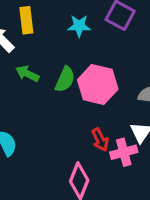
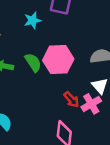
green semicircle: (65, 79) -> (33, 62), turned -42

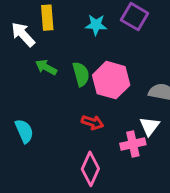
red arrow: (71, 100) -> (92, 122), moved, turned -48

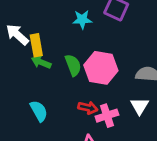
yellow rectangle: (47, 18) -> (36, 45), moved
cyan semicircle: (24, 131) -> (39, 111), moved
pink cross: (133, 144) -> (107, 116), moved

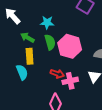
cyan star: (82, 20) -> (47, 22), moved
yellow rectangle: (36, 45) -> (30, 56), moved

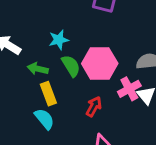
red arrow: (57, 74) -> (94, 107), turned -64
pink cross: (70, 81) -> (129, 89), moved

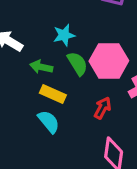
yellow rectangle: (48, 94) -> (53, 94), turned -45

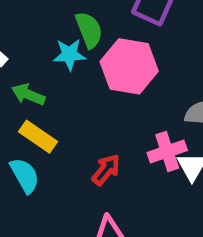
pink hexagon: (109, 61) -> (129, 66), moved
green semicircle: (77, 64) -> (89, 30), moved

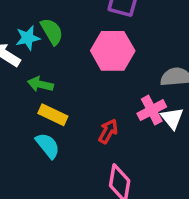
green semicircle: (89, 30) -> (52, 31), moved
cyan star: (69, 54) -> (28, 38), moved

